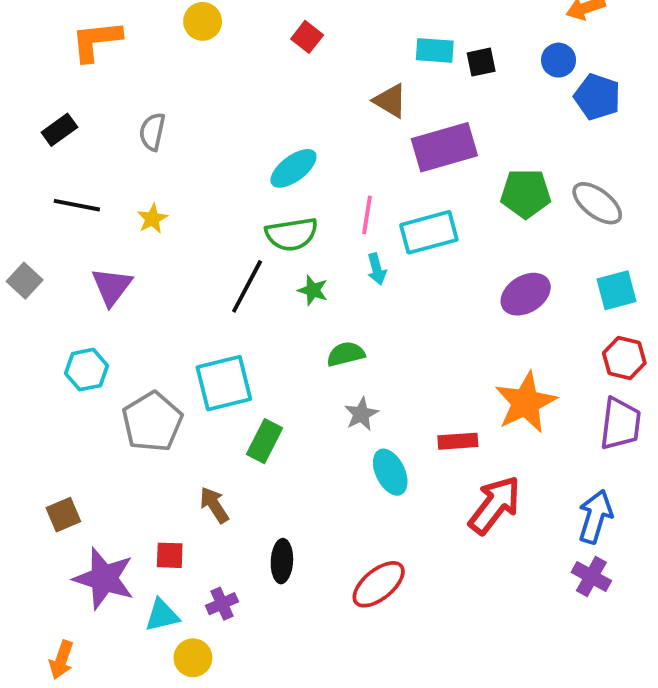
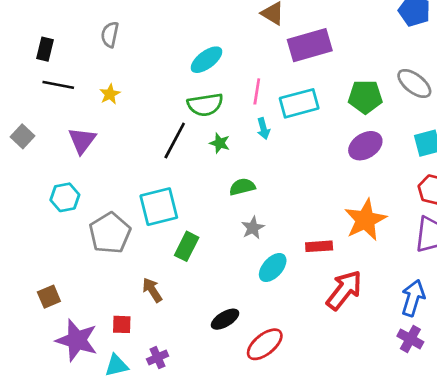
black rectangle: (59, 130) -> (45, 49), moved, turned -40
green pentagon: (526, 194) -> (365, 97), moved
cyan ellipse: (390, 472) -> (273, 268), turned 68
black ellipse: (282, 561) -> (225, 319), moved, turned 56

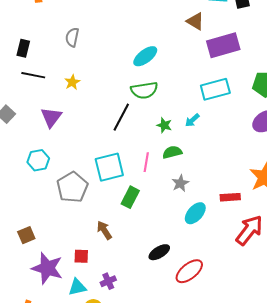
pink line: (257, 91) -> (146, 162), moved
cyan arrow: (263, 129) -> (192, 120), moved, turned 63
green star: (220, 143) -> (164, 125), moved

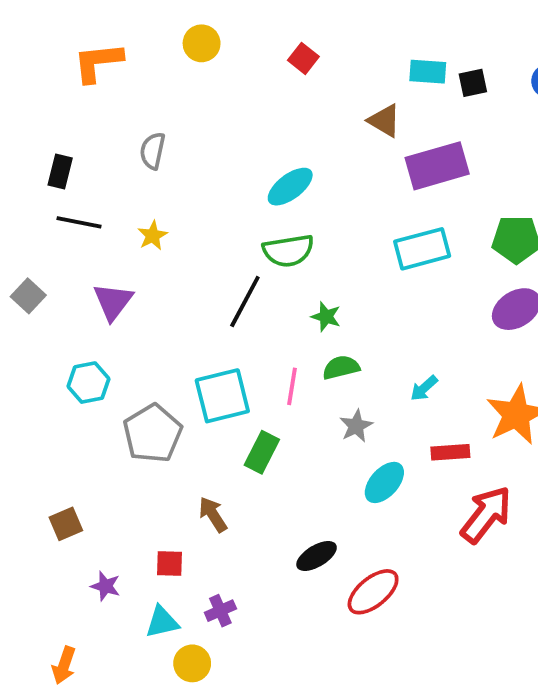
cyan arrow: (192, 120) -> (424, 388), moved
purple star: (47, 268) -> (105, 586), size x0.5

